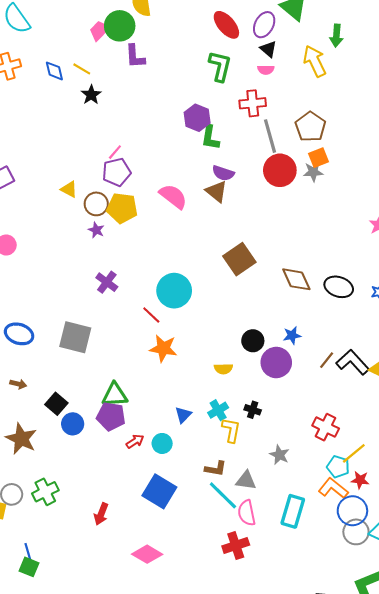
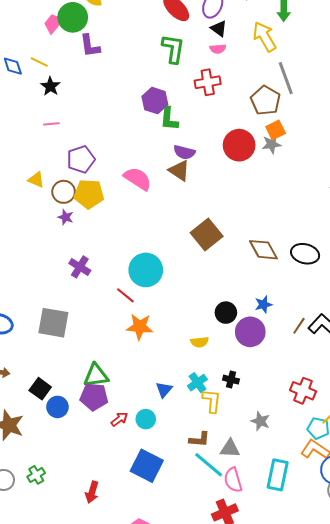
gray line: (270, 136) -> (286, 78), moved
pink line: (115, 152) -> (51, 124), moved, turned 49
green cross: (45, 492) -> (36, 475), size x0.7

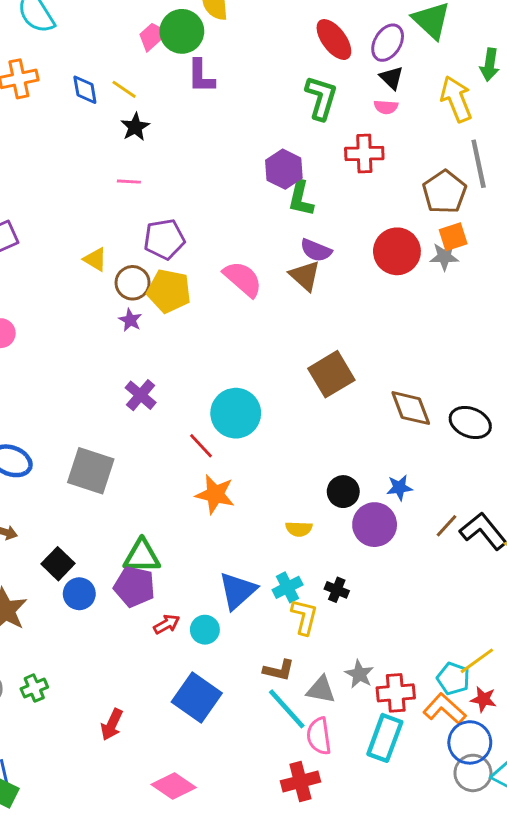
blue triangle: (164, 390) -> (237, 591), size x1.6
red cross: (303, 391) -> (396, 693), moved, turned -35
gray star: (260, 421) -> (359, 674), moved

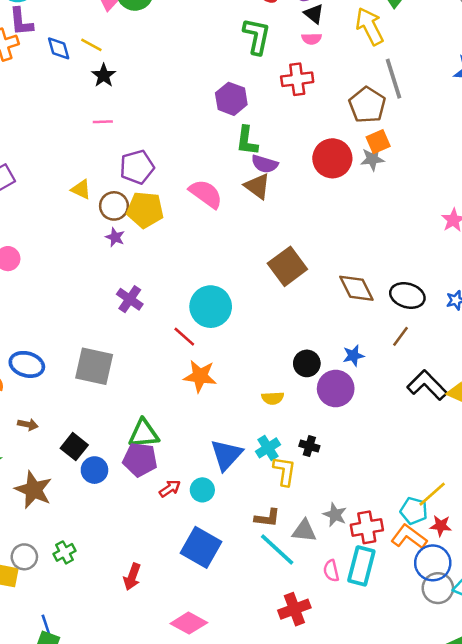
purple L-shape: (201, 76) -> (21, 22), moved
green L-shape: (301, 199) -> (247, 141), moved
brown line: (447, 526) -> (401, 336), moved
pink semicircle: (319, 736) -> (331, 571), moved, size x0.7

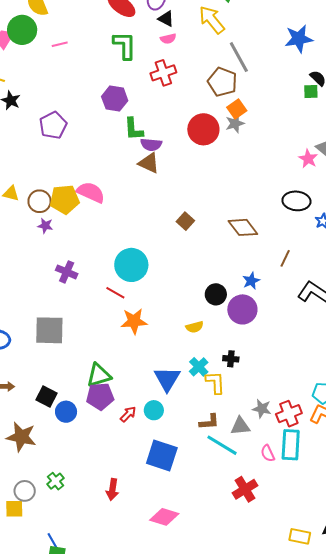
pink line: (103, 122) -> (60, 44), moved
purple pentagon: (137, 167) -> (53, 125), moved
pink semicircle: (206, 194) -> (91, 192), moved
brown square: (287, 266) -> (185, 221), size x0.6
black ellipse: (407, 296) -> (296, 201), moved

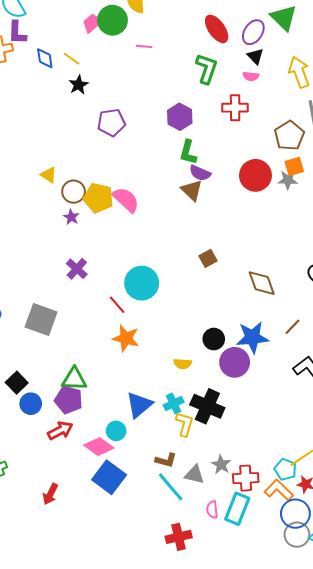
blue star: (251, 281) -> (252, 337), size x1.8
black cross: (231, 359) -> (207, 406), size x2.0
red arrow: (128, 414) -> (60, 431), moved, size x1.4
pink diamond: (164, 517) -> (99, 447), moved

